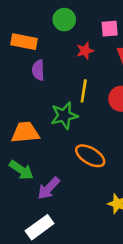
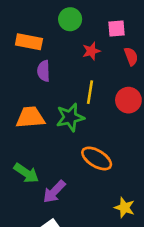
orange trapezoid: (25, 132) -> (30, 117), moved

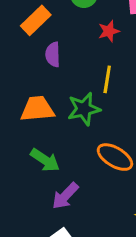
orange rectangle: (29, 42) -> (36, 20), turned -55
green arrow: (26, 173) -> (45, 160), moved

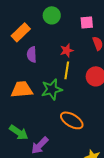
red star: (109, 31) -> (67, 50), moved
green arrow: (45, 160) -> (19, 132), moved

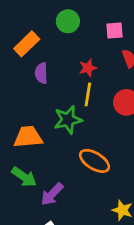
orange trapezoid: (22, 89) -> (28, 137), moved

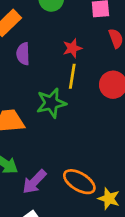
orange ellipse: (95, 161) -> (79, 182), moved

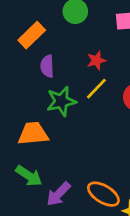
yellow line: (72, 76) -> (96, 89), turned 35
green star: (51, 103) -> (61, 101), moved

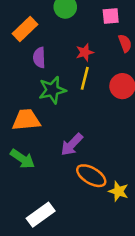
yellow line: (96, 89) -> (85, 78), turned -30
purple arrow: (58, 194) -> (72, 145), moved

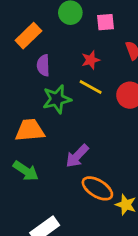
pink square: (111, 16) -> (106, 22), moved
yellow line: (85, 78) -> (91, 87), turned -75

